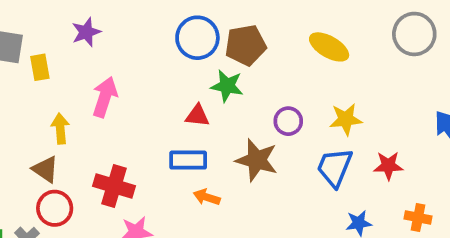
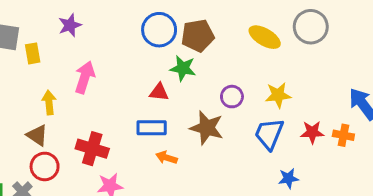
gray circle: (414, 34) -> (311, 27), moved
orange cross: (418, 218) -> (343, 135), moved

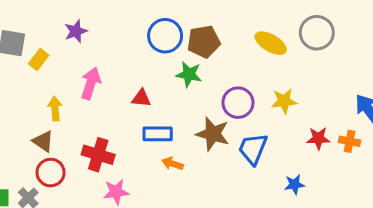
yellow rectangle: (33, 53) -> (39, 59), turned 48
red triangle: (159, 92) -> (141, 98), moved
purple circle: (232, 97) -> (238, 103), size x1.4
blue trapezoid: (269, 134) -> (253, 149), moved

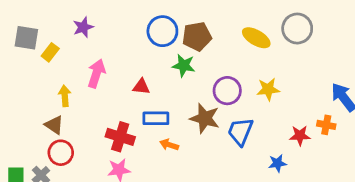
red star: (318, 138) -> (300, 136), moved
red cross: (98, 155) -> (120, 137), moved

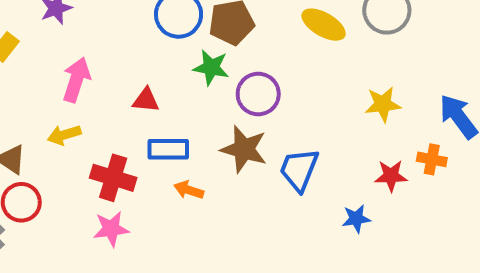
yellow star: (268, 89) -> (383, 104), moved
purple circle: (227, 91) -> (258, 94), moved
yellow arrow: (65, 96) -> (64, 135), moved, turned -102

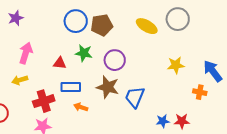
green star: (211, 67) -> (84, 53), moved
red star: (391, 176) -> (182, 121), moved
red cross: (113, 178) -> (44, 101), turned -35

